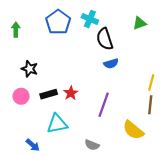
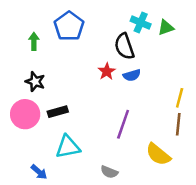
cyan cross: (90, 19) -> (141, 23), moved
green arrow: (16, 30) -> (34, 41), moved
red star: (71, 93) -> (107, 71), moved
pink circle: (21, 96) -> (25, 114), size x1.5

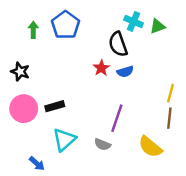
green arrow: (34, 41) -> (33, 30), moved
black star: (35, 82) -> (20, 72), moved
cyan triangle: (68, 147) -> (64, 140), turned -30
gray semicircle: (109, 172) -> (103, 144), moved

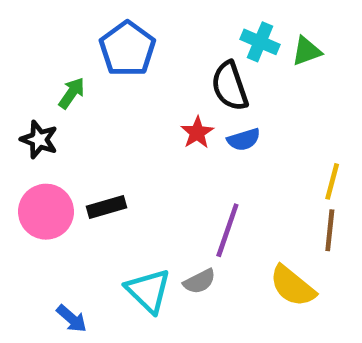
green arrow: (33, 30) -> (72, 93), moved, turned 35
cyan triangle: (64, 140) -> (148, 291), moved, turned -35
gray semicircle: (103, 144) -> (200, 281), turned -49

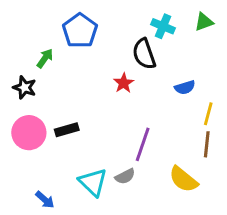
green triangle: (307, 51) -> (204, 22), moved
blue semicircle: (244, 140) -> (185, 87), moved

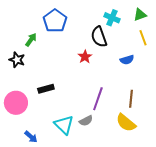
yellow line: (208, 114) -> (143, 38), moved, turned -35
pink circle: (29, 133) -> (16, 103), moved
brown line: (207, 144) -> (131, 99), moved

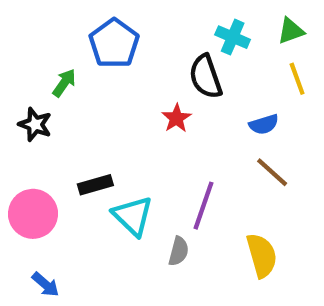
brown line: (131, 99) -> (272, 172), moved, turned -54
gray semicircle: (86, 121) -> (179, 251), turned -48
yellow semicircle: (126, 123) -> (262, 255), turned -145
cyan triangle: (64, 125) -> (133, 216), moved
blue arrow: (31, 137) -> (45, 285), moved

